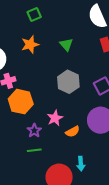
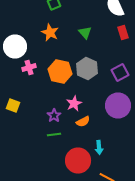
orange star: (30, 45) -> (50, 32), turned -30
orange hexagon: (21, 102) -> (60, 72), moved
orange semicircle: (73, 132) -> (83, 122), moved

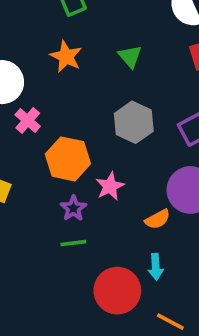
pink cross: (29, 68) -> (28, 120), turned -32
orange hexagon: (60, 72) -> (68, 159), moved
orange semicircle: (83, 122) -> (158, 219), moved

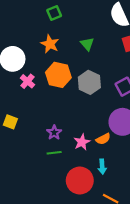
orange hexagon: (68, 159) -> (58, 75), moved
pink star: (110, 186) -> (82, 142), moved

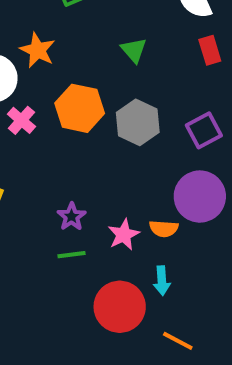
orange star: (50, 44) -> (37, 50), moved
orange semicircle: (103, 139) -> (164, 229), turned 32

